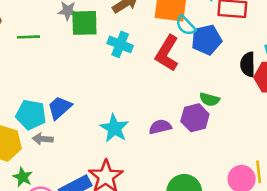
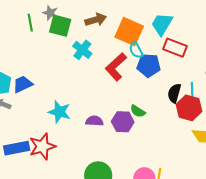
green line: (28, 37) -> (30, 23), moved, turned 66
cyan star: (114, 128) -> (59, 112), turned -30

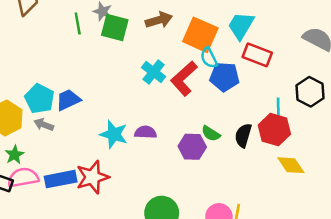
cyan cross: (82, 50) -> (154, 72), moved
black semicircle: (174, 93) -> (243, 135), moved
purple semicircle: (94, 121) -> (146, 132), moved

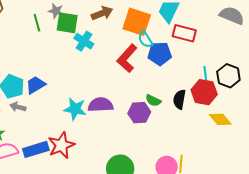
cyan cross: (154, 72) -> (84, 41), moved
black hexagon: (310, 92) -> (228, 76), moved
purple semicircle: (146, 132) -> (101, 105), size x1.4

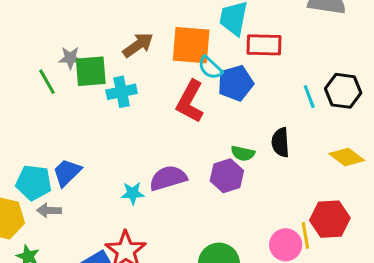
cyan cross: (84, 41) -> (122, 92), turned -30
red hexagon: (204, 92) -> (330, 219), moved
cyan star: (75, 109) -> (133, 193), size x0.7

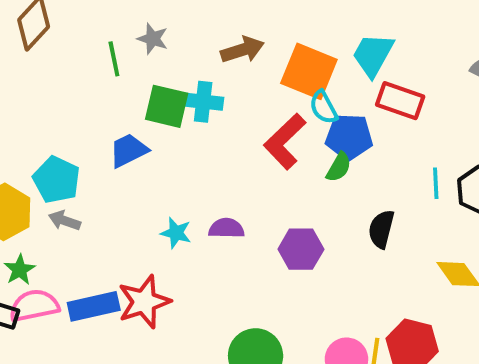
green square: (91, 71) -> (167, 106), moved
green semicircle: (243, 153) -> (339, 167), moved, turned -90
blue trapezoid: (67, 172) -> (128, 150), moved
purple semicircle: (168, 178) -> (226, 228), size x0.7

